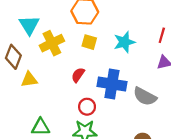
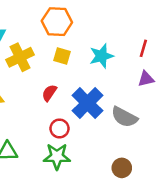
blue cross: (112, 84) -> (87, 103), turned 36

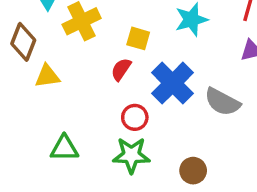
yellow square: (62, 56) -> (138, 38), moved
brown circle: (122, 168) -> (193, 171), moved

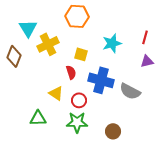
red semicircle: (121, 69) -> (71, 72), turned 128
yellow triangle: (47, 76) -> (56, 93), moved, turned 42
blue cross: (173, 83) -> (101, 80), turned -30

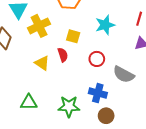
blue cross: (101, 80) -> (98, 93), moved, size x0.7
yellow triangle: (56, 93) -> (42, 63), moved
red circle: (79, 100) -> (97, 59), moved

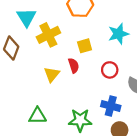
yellow square: (73, 36) -> (85, 46), turned -32
yellow triangle: (42, 63) -> (52, 74), turned 35

